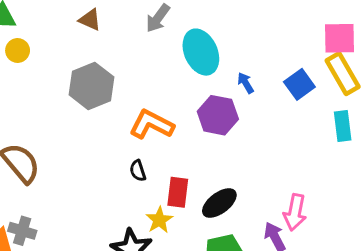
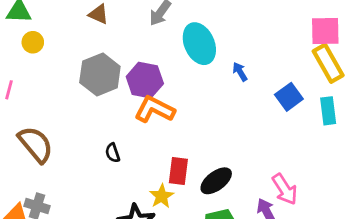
blue square: (299, 84) -> (289, 97), moved
purple hexagon: (218, 115) -> (145, 80), moved
black semicircle: (138, 171) -> (113, 153), moved
pink arrow: (295, 212) -> (285, 189), turned -44

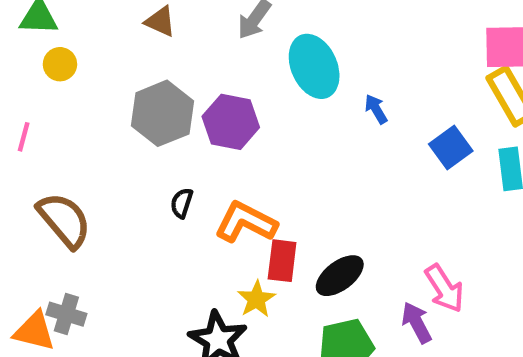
orange L-shape: (155, 109) -> (246, 222), moved
black semicircle: (113, 153) -> (182, 203), moved, turned 36

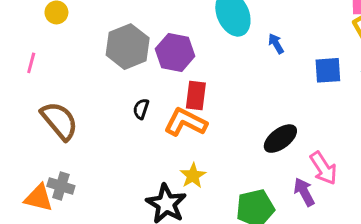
blue square: (451, 147) -> (328, 70), turned 32
red rectangle: (282, 261) -> (196, 96), moved
black ellipse: (340, 276) -> (280, 139), moved

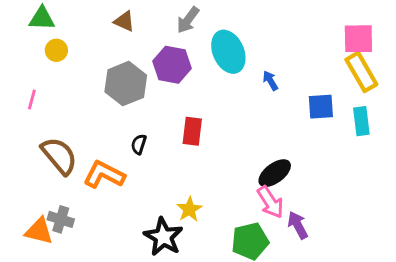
purple hexagon: (175, 53) -> (172, 65), moved
orange L-shape: (185, 122) -> (104, 175), moved
pink arrow: (323, 168) -> (270, 202), moved

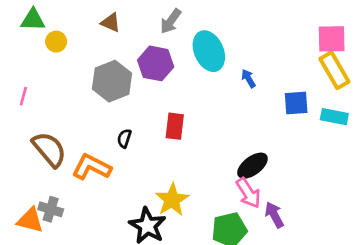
yellow circle: (56, 50) -> (56, 42), moved
cyan rectangle: (361, 121) -> (334, 117), turned -72
yellow star: (189, 209) -> (172, 200), size x1.4

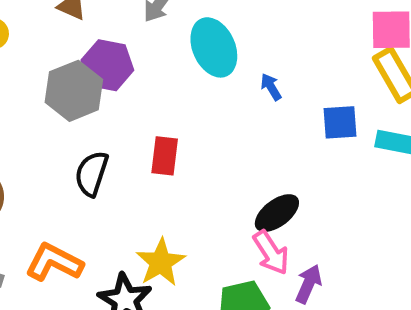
purple hexagon: (156, 63) -> (107, 65), moved
black semicircle: (124, 138) -> (92, 174), size x1.6
orange L-shape: (92, 167) -> (54, 262), moved
purple arrow: (274, 215) -> (308, 284), turned 52

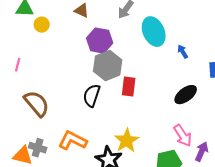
gray hexagon: (74, 91) -> (108, 66), moved
black ellipse: (277, 213) -> (186, 95), moved

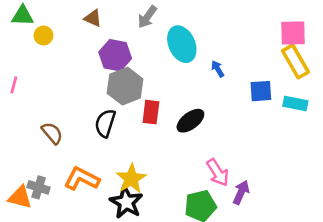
black ellipse: (186, 95) -> (190, 121), moved
brown semicircle: (37, 104) -> (52, 133), moved, size x0.7
yellow star: (127, 141) -> (131, 179), moved

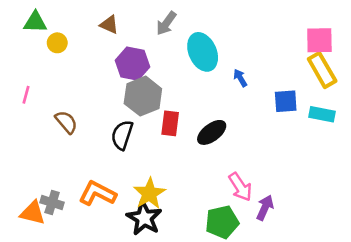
brown semicircle: (52, 133) -> (66, 122), moved

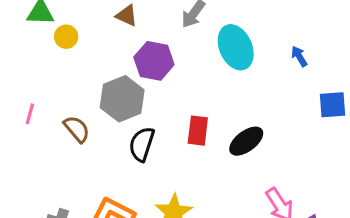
blue arrow: (240, 78) -> (299, 56), moved
pink line: (26, 95) -> (30, 114), moved
gray hexagon: (143, 96) -> (122, 99), moved

